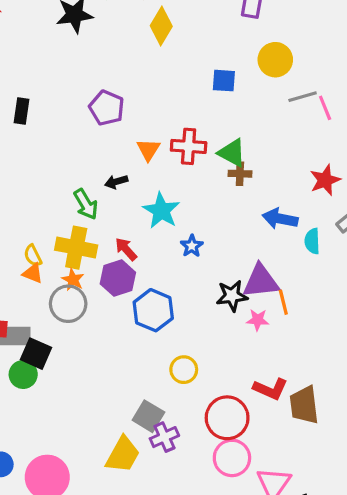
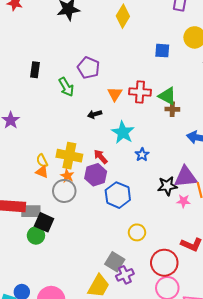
green arrow: (86, 204) -> (66, 87), moved

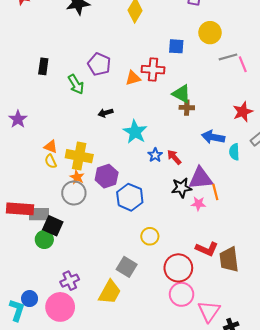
red cross: (140, 92) -> (153, 70), moved
orange triangle: (115, 94) -> (133, 78), moved, turned 42
red arrow: (101, 157) -> (174, 157), moved
orange triangle: (42, 172) -> (51, 147), moved
purple cross: (125, 275) -> (70, 281), moved

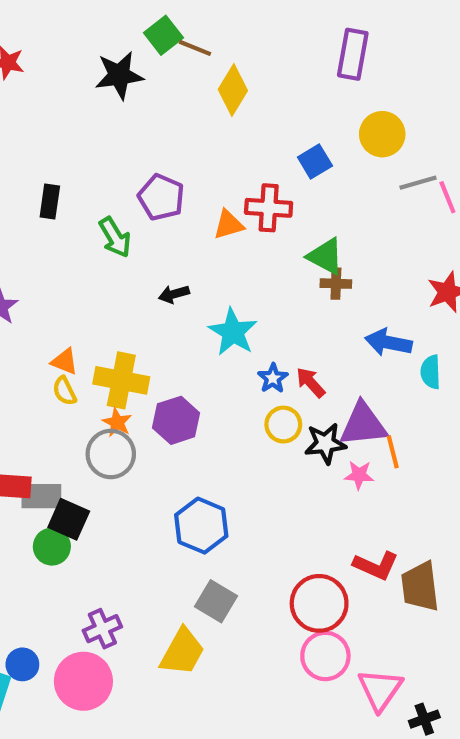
blue square: (176, 46) -> (315, 162), turned -35
blue hexagon: (130, 197) -> (201, 526), moved
yellow circle: (150, 236) -> (283, 425), moved

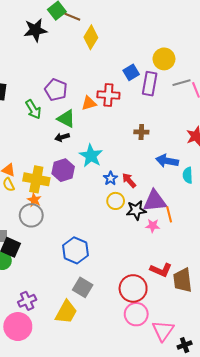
purple rectangle: (353, 54) -> (150, 84), moved
green triangle: (325, 256) -> (66, 119), moved
purple hexagon: (176, 420) -> (63, 170), moved

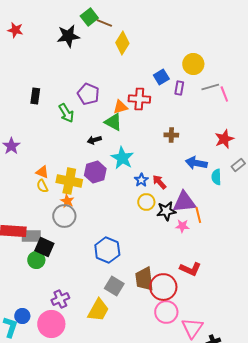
purple rectangle: (150, 84) -> (179, 88), size x0.6
green triangle: (66, 119) -> (113, 122), moved
brown trapezoid: (183, 280) -> (144, 279), moved

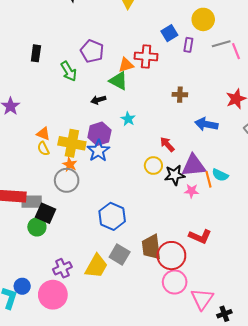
cyan star: (122, 158) -> (128, 119), size x0.6
cyan semicircle: (216, 177) -> (220, 175), moved, turned -63
blue star: (141, 180) -> (98, 151), moved, size x1.5
yellow trapezoid: (98, 310) -> (96, 266), moved

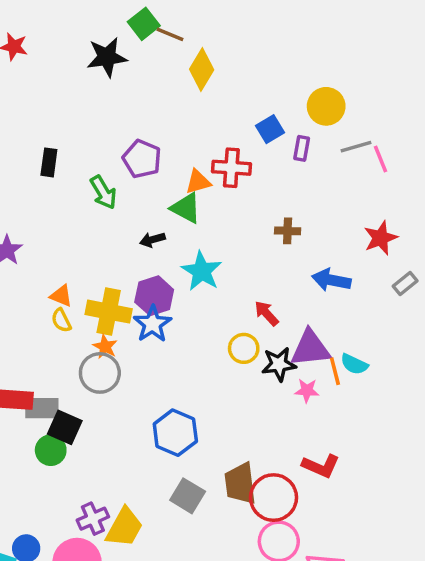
cyan star: (128, 119) -> (202, 271), size x1.6
yellow trapezoid: (96, 266) -> (124, 527), moved

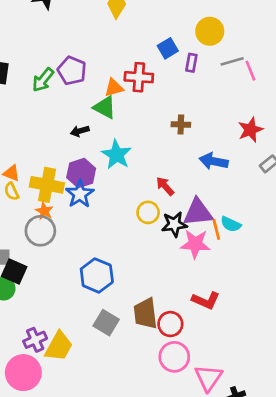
green arrow: (103, 192) -> (43, 80), moved, turned 70
pink star: (307, 391) -> (195, 244), size x1.6
red circle: (274, 498) -> (170, 324), size x0.7

